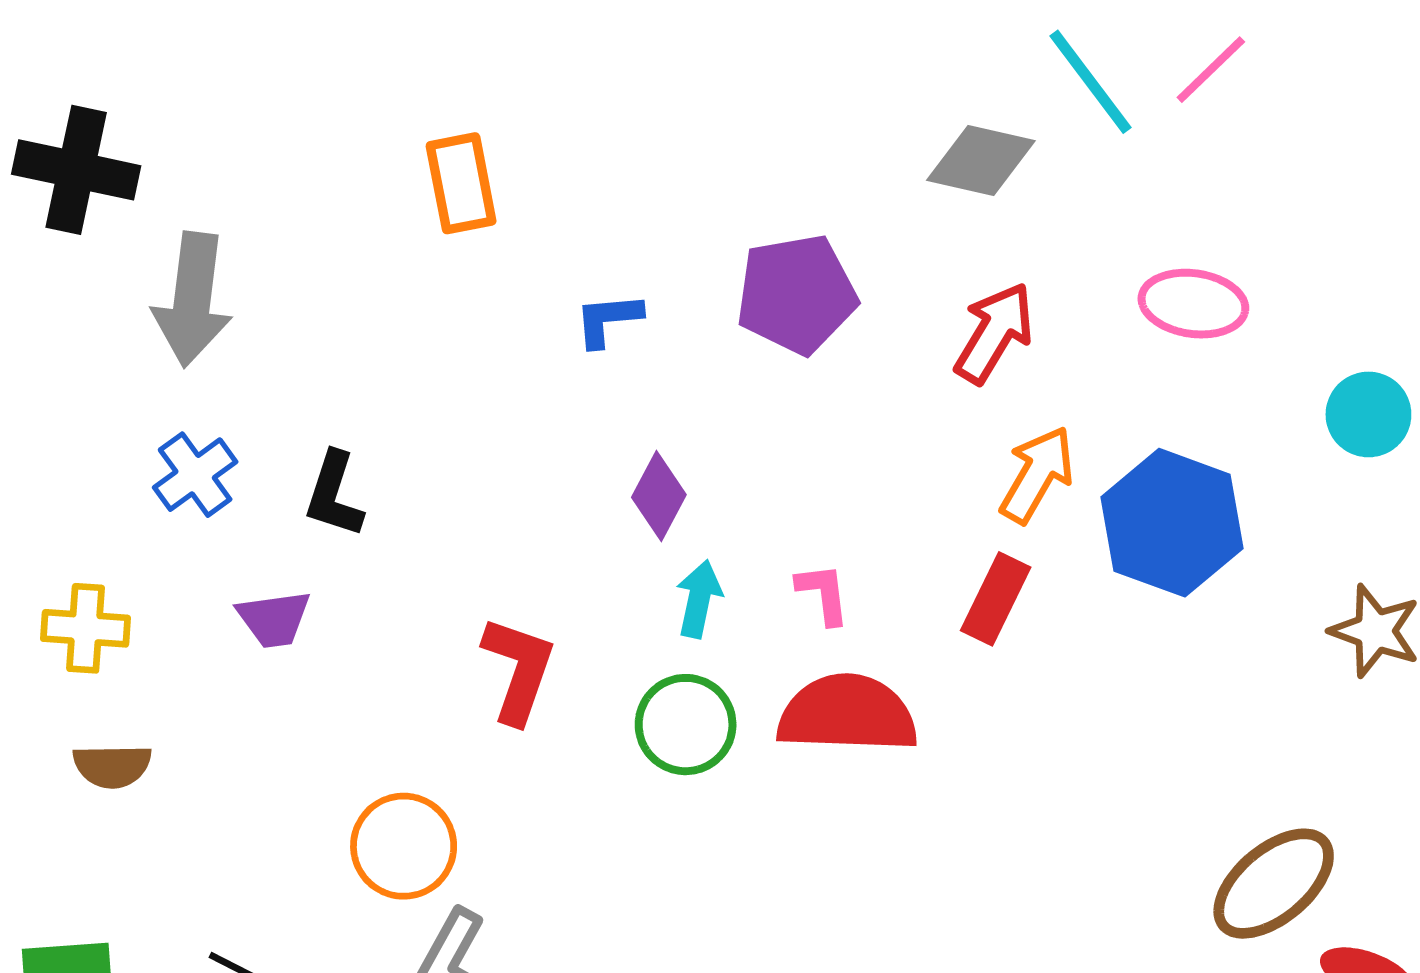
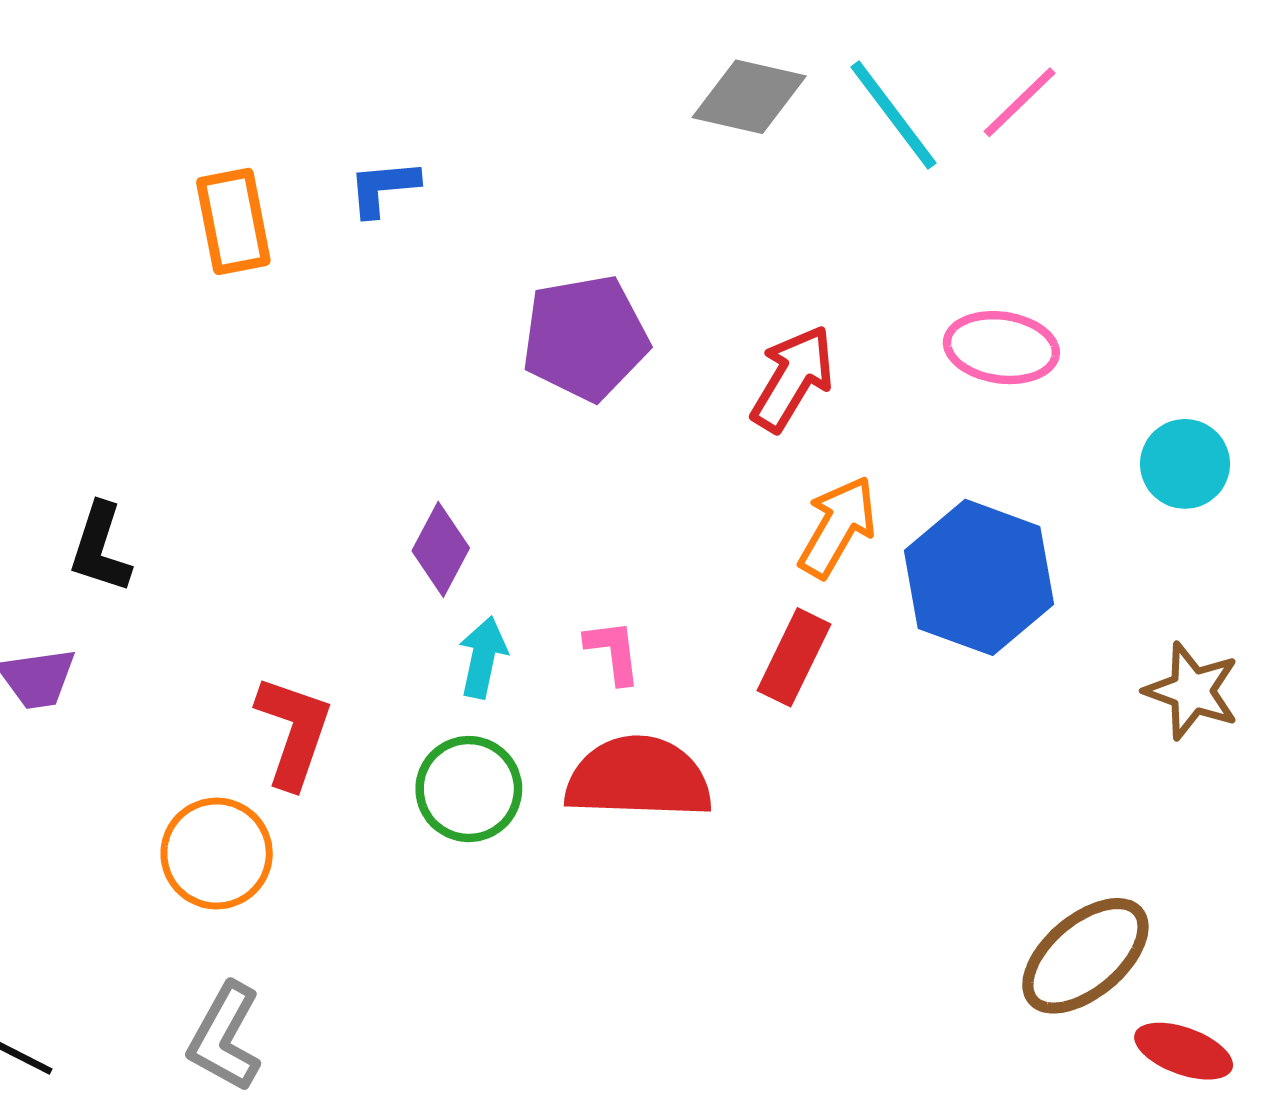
gray diamond: (981, 161) -> (749, 97), moved
blue L-shape: (608, 320) -> (383, 188), moved
orange circle: (404, 846) -> (217, 854), moved

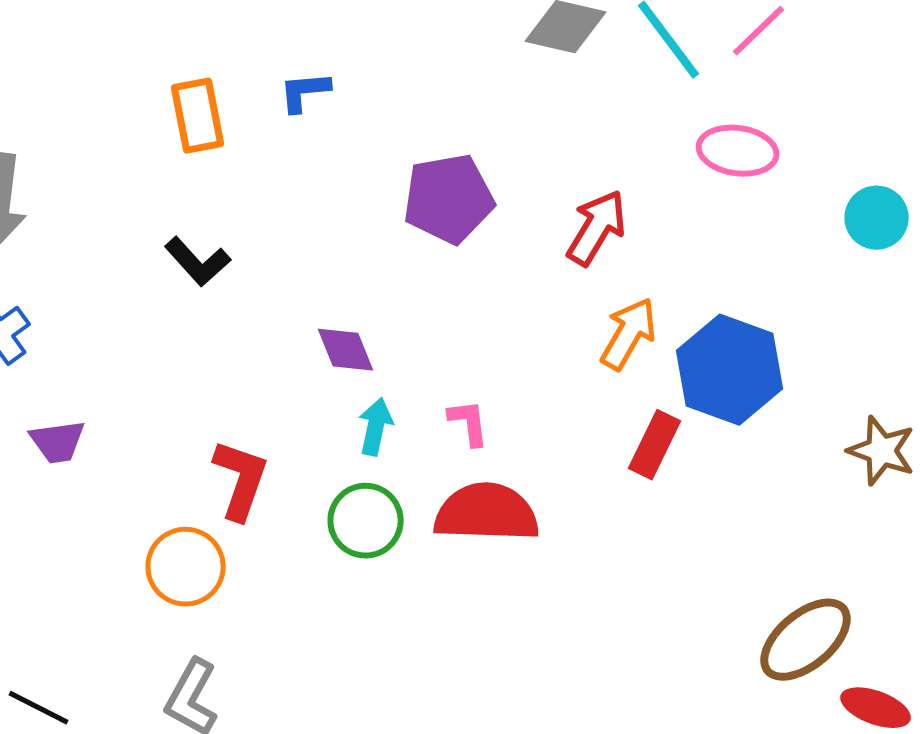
pink ellipse: (1001, 348) -> (738, 151), moved
cyan circle: (1185, 464) -> (877, 218), moved
black L-shape: (100, 548) -> (198, 262), moved, turned -60
purple diamond: (441, 549) -> (346, 350), turned -50
red rectangle: (794, 657) -> (655, 445), moved

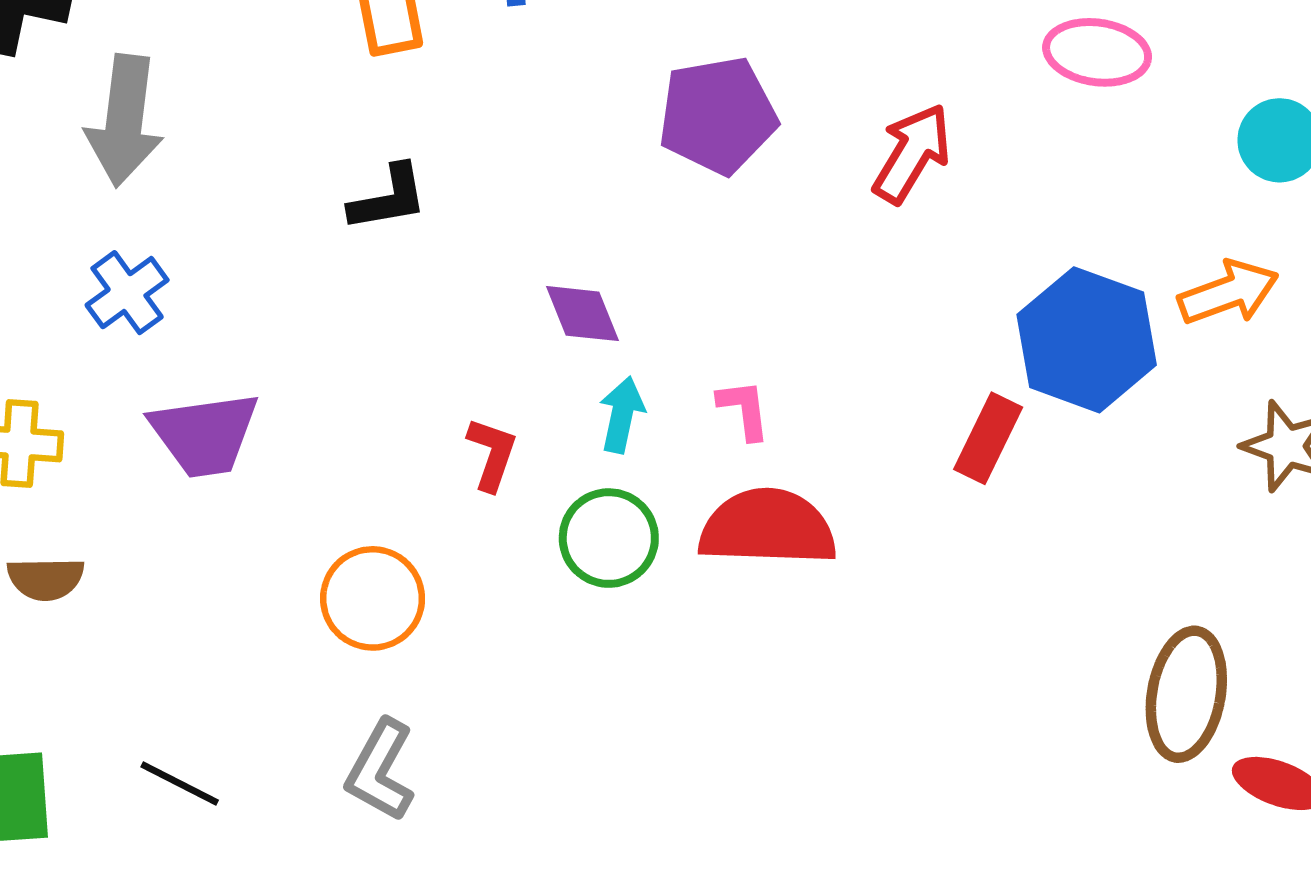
black L-shape: (198, 262) -> (388, 198), turned -58
orange arrow: (629, 334) -> (1228, 293), moved, turned 40
purple trapezoid: (58, 442) -> (205, 434), size x1.5
red L-shape: (241, 480) -> (492, 454), moved, size x0.7
brown ellipse: (806, 640) -> (1186, 694), turned -40

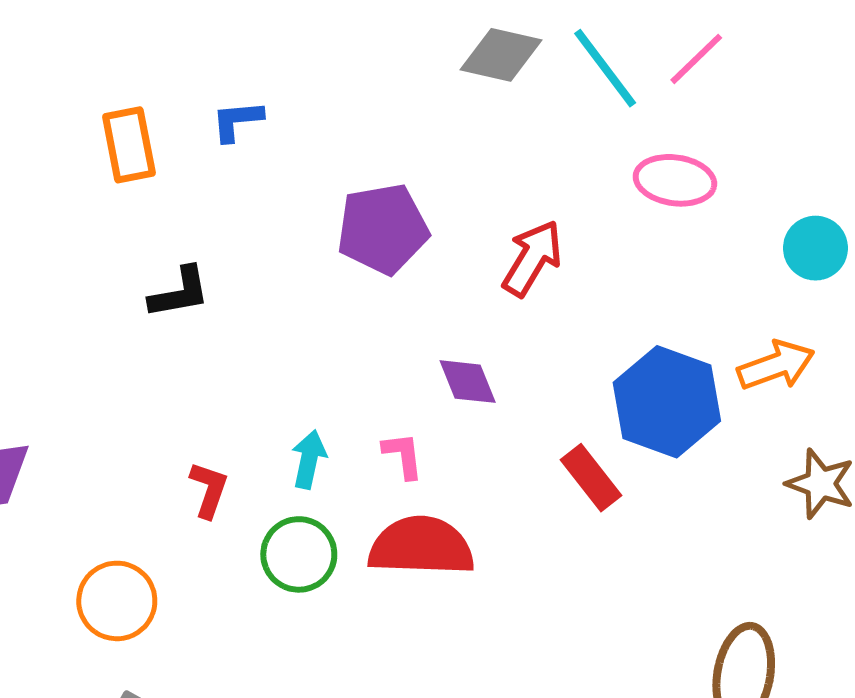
black L-shape: (388, 198) -> (180, 293), moved
purple diamond: (583, 314) -> (468, 382), moved
red rectangle: (988, 438) -> (591, 478), turned -64

